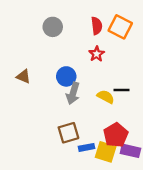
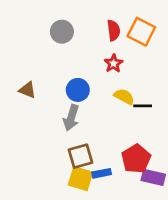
gray arrow: (73, 93) -> (71, 118), moved
yellow semicircle: (106, 97) -> (124, 97), moved
yellow square: (106, 152) -> (80, 179), moved

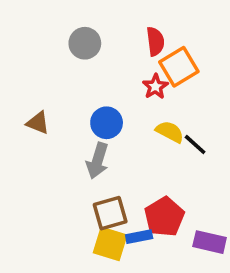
orange square: (141, 32) -> (179, 67), moved, turned 32
black line: (143, 106) -> (195, 144), turned 42
red pentagon: (136, 159) -> (164, 217), moved

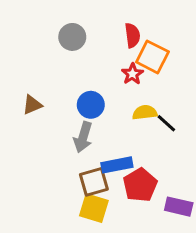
orange square: (179, 67) -> (152, 57), turned -32
brown triangle: (38, 123) -> (32, 105), turned -45
yellow semicircle: (170, 132) -> (145, 112), turned -35
blue rectangle: (139, 237) -> (117, 165), moved, size x1.4

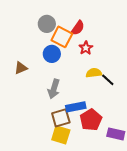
red semicircle: (132, 35) -> (78, 28), moved, turned 42
orange square: (152, 57) -> (62, 37), moved
blue circle: (91, 105) -> (52, 54), moved

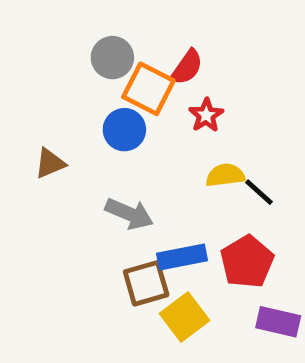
gray arrow: (54, 89) -> (129, 214), turned -84
red pentagon: (91, 120) -> (247, 262), moved
yellow square: (61, 135) -> (184, 317), moved, turned 36

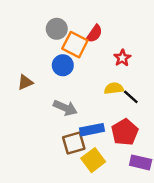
red star: (206, 115) -> (122, 58), moved

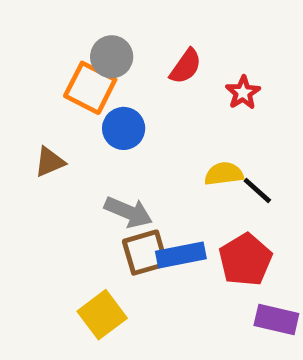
orange square: (75, 45) -> (90, 88), moved
red star: (122, 58) -> (243, 93), moved
brown square: (74, 143) -> (145, 253), moved
yellow square: (93, 160) -> (102, 315), moved

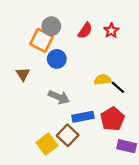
red star: (243, 93) -> (111, 31), moved
brown triangle: (50, 162) -> (23, 74), turned -40
brown square: (145, 253) -> (68, 135), moved, turned -30

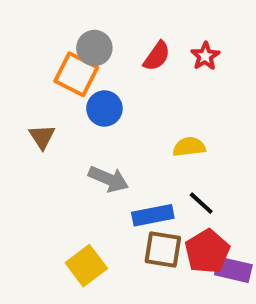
black line: (118, 87) -> (201, 203), moved
red pentagon: (112, 119) -> (207, 252), moved
brown square: (68, 135) -> (163, 250), moved, turned -35

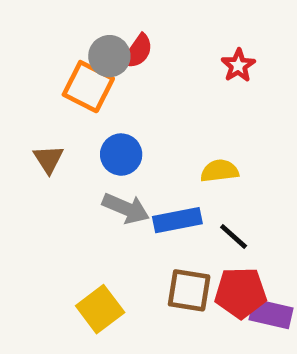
red semicircle: (157, 56) -> (138, 51), moved
blue circle: (104, 108) -> (121, 155), moved
blue rectangle: (153, 215) -> (177, 220), moved
red pentagon: (207, 252) -> (241, 293), turned 30

